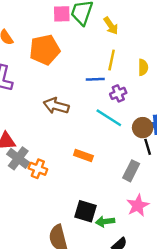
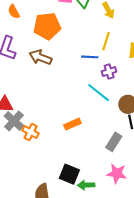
brown arrow: (56, 106) -> (40, 57), moved
orange rectangle: (83, 156) -> (72, 124), turned -49
pink star: (138, 205) -> (117, 173), turned 30

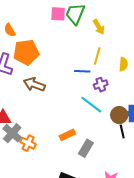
orange pentagon: (47, 26) -> (26, 52), moved
brown arrow: (40, 57) -> (34, 84), moved
gray rectangle: (114, 142) -> (86, 148), moved

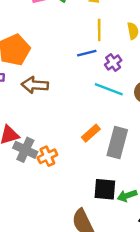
orange cross: (28, 143) -> (47, 156), turned -35
gray rectangle: (86, 148) -> (117, 143), size x1.4

